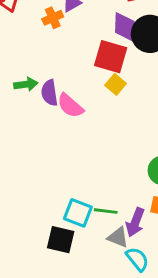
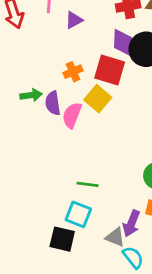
orange cross: (53, 18) -> (73, 72), moved
yellow square: (116, 84) -> (98, 99), moved, size x1.4
pink semicircle: (70, 106) -> (72, 115), turned 70
green line: (106, 211) -> (88, 184), moved

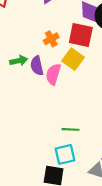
cyan square: (78, 214) -> (65, 154), turned -30

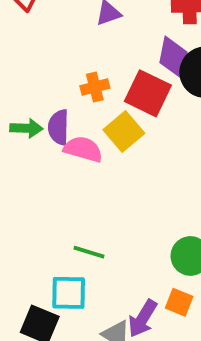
green arrow: (19, 61) -> (26, 128), moved
pink semicircle: (53, 74) -> (83, 149), turned 75

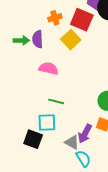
pink semicircle: (83, 149) -> (49, 68), moved

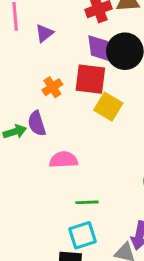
yellow square: (71, 40) -> (108, 107), moved

